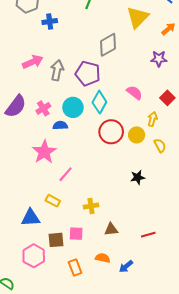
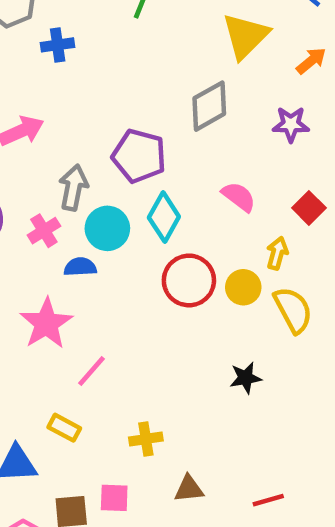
gray diamond: (108, 45) -> (209, 106), moved
gray arrow: (57, 70) -> (73, 188), moved
yellow semicircle: (160, 146) -> (293, 310), size x1.5

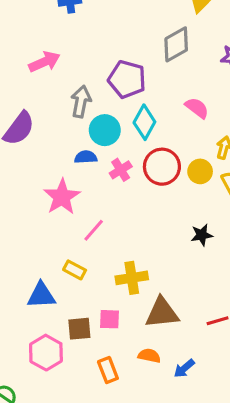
pink cross: (44, 231) -> (121, 170), moved
yellow cross: (146, 439) -> (132, 278), size x1.4
brown triangle: (189, 489) -> (162, 313), size x1.6

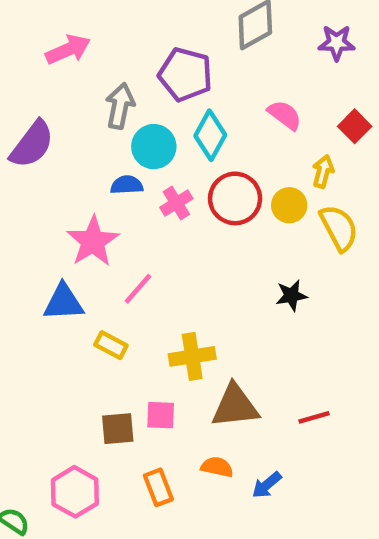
blue triangle: (41, 295) -> (64, 302), moved
pink hexagon: (46, 353) -> (75, 492), moved

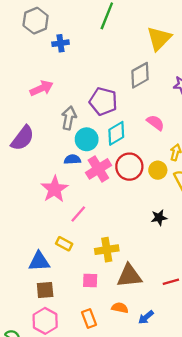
cyan diamond: (210, 135) -> (116, 133), turned 30
pink cross: (176, 203) -> (98, 169), size x1.5
blue triangle: (64, 302) -> (39, 262), moved
brown square: (118, 429) -> (45, 290), moved

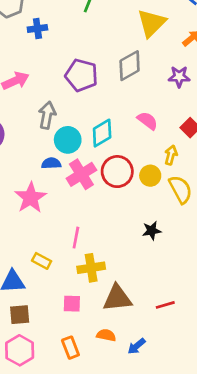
purple pentagon: (103, 101) -> (81, 75), moved
pink line: (78, 214) -> (76, 238), moved, turned -30

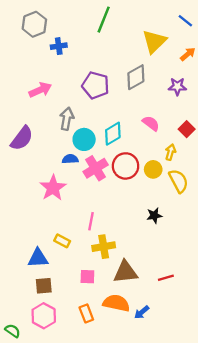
orange semicircle: (106, 335) -> (116, 303), size x1.6

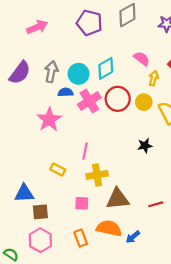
gray arrow: (67, 119) -> (51, 72), moved
yellow arrow: (170, 152) -> (154, 78), moved
blue triangle: (38, 258) -> (24, 193), moved

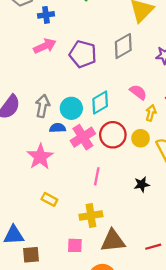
pink arrow: (37, 27) -> (45, 46), moved
pink line: (85, 151) -> (97, 176), moved
yellow rectangle: (58, 170) -> (49, 199), moved

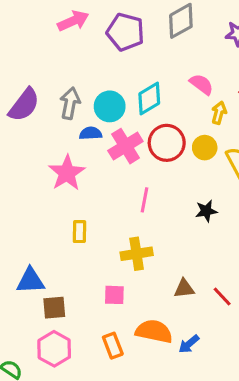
yellow rectangle: (49, 199) -> (80, 232), turned 63
brown triangle: (113, 241) -> (184, 289), moved, size x0.6
red line: (153, 247) -> (222, 297), turned 63

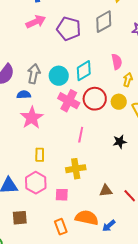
pink semicircle: (202, 84) -> (117, 62), turned 42
blue semicircle: (91, 133) -> (24, 95), moved
pink cross: (125, 146) -> (69, 101), turned -30
brown square: (54, 308) -> (20, 218), moved
pink hexagon: (54, 349) -> (36, 183), moved

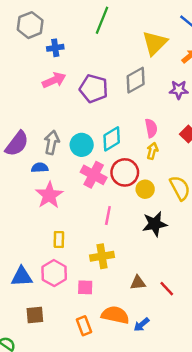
yellow arrow: (128, 80) -> (152, 151), moved
yellow circle: (119, 102) -> (145, 189), moved
black star: (120, 142) -> (155, 224), size x1.5

